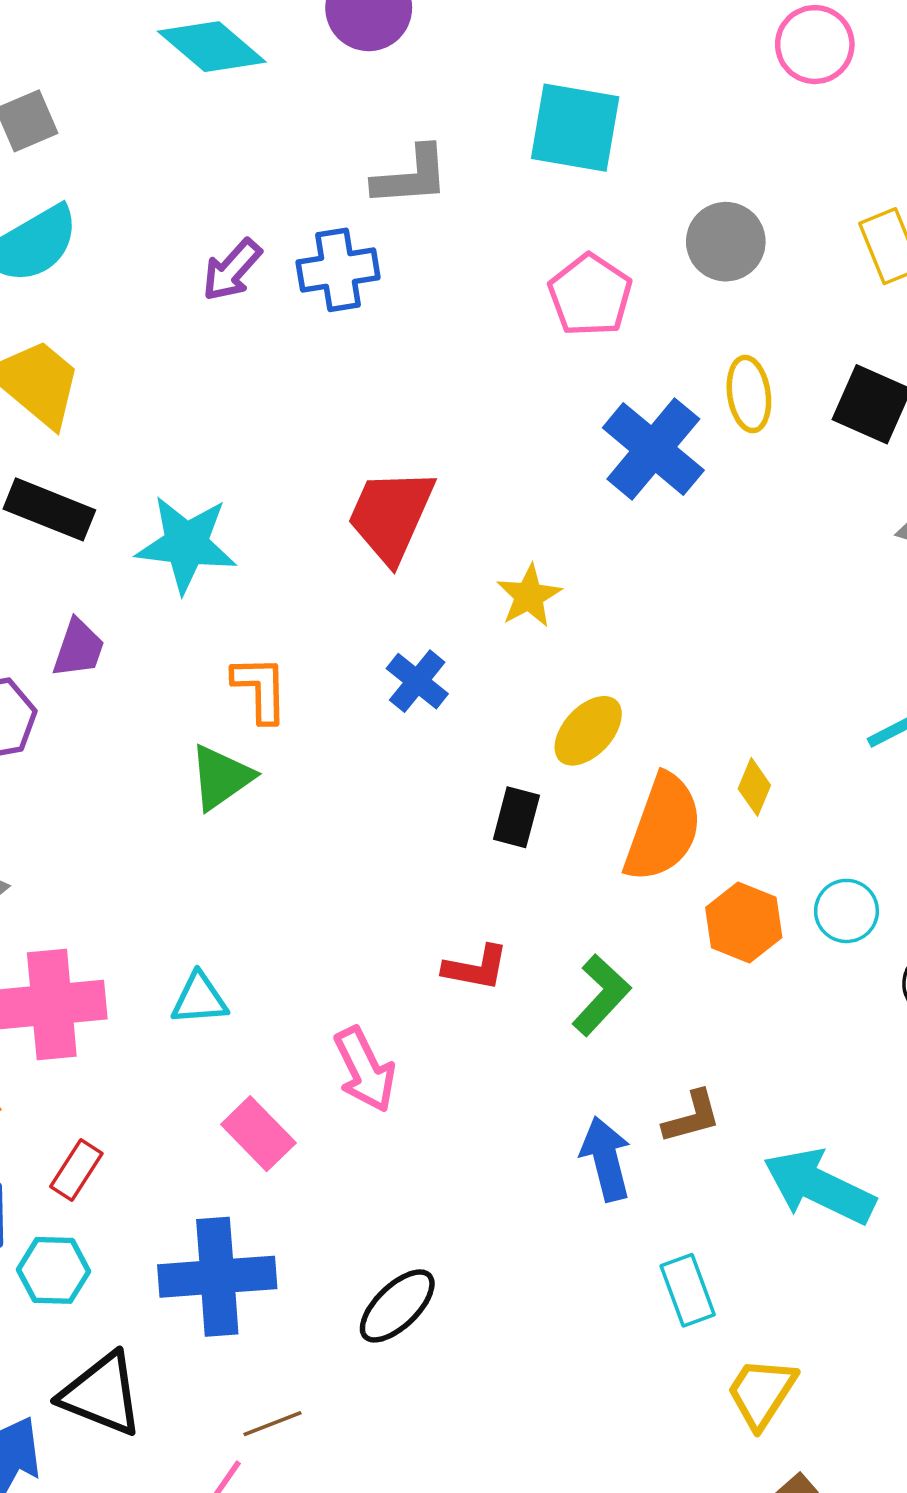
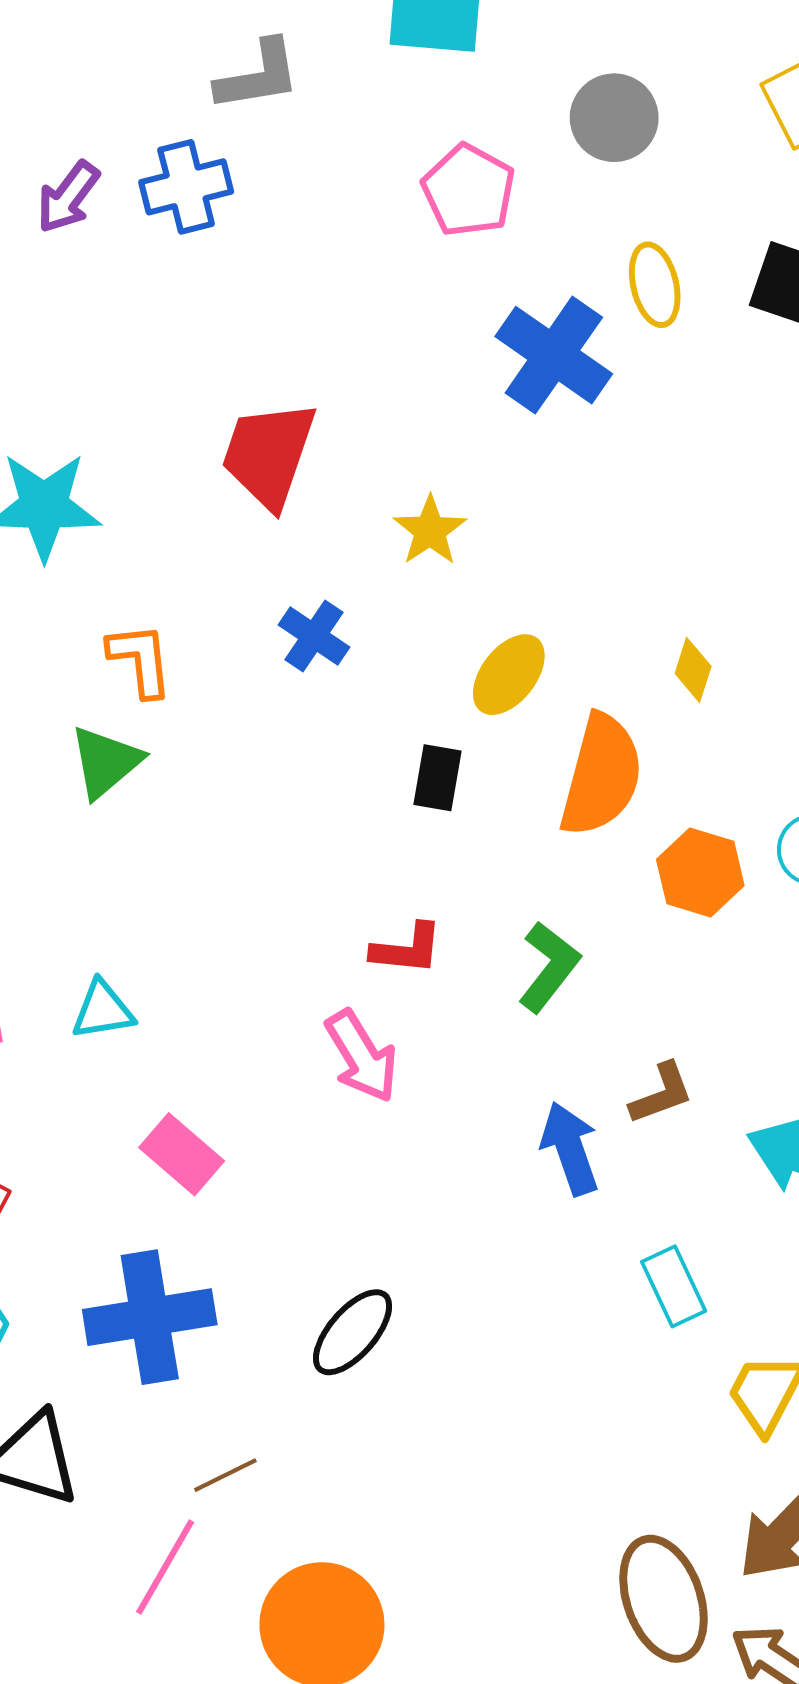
yellow diamond: (754, 787) -> (693, 670), moved
pink arrow: (365, 1070) -> (362, 1056), moved

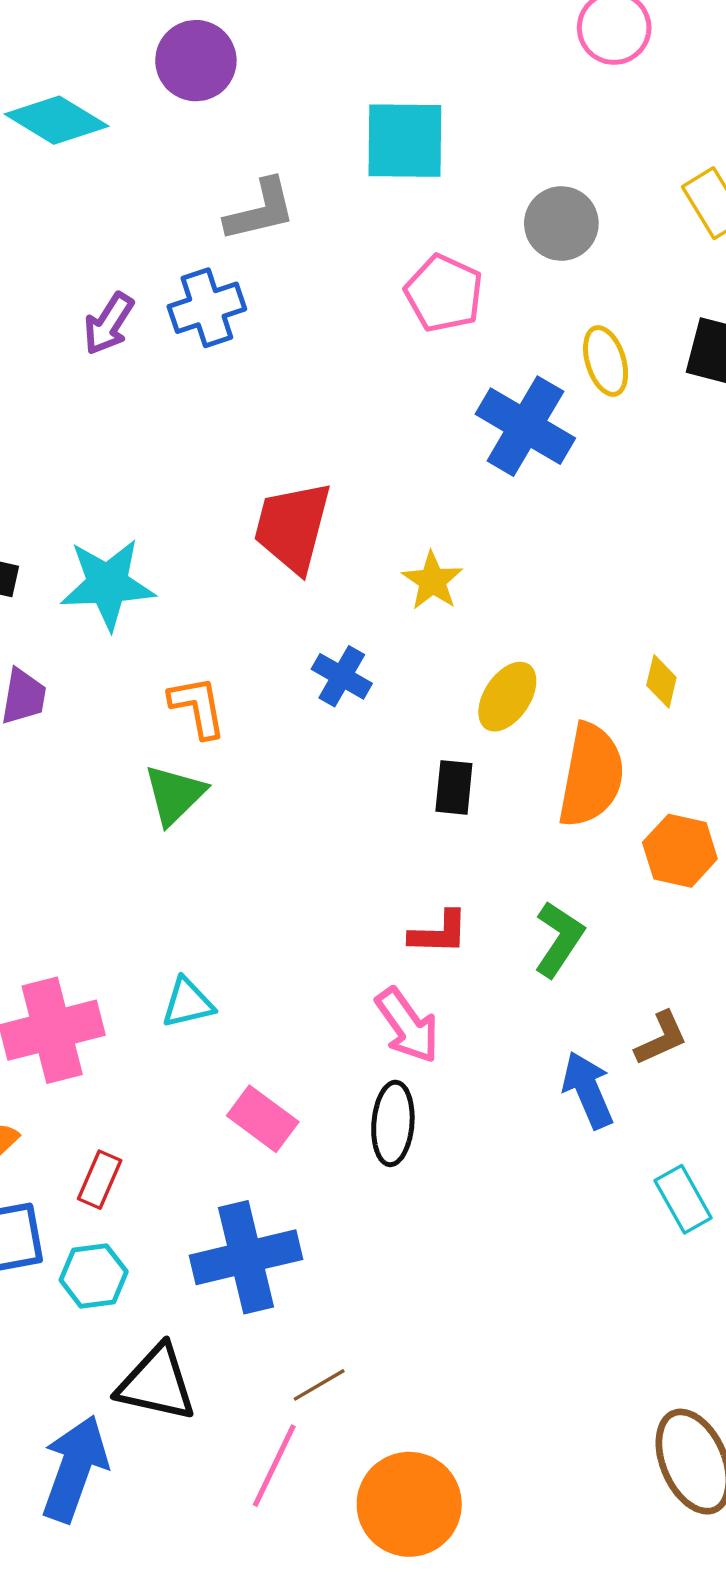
black ellipse: (353, 1332) -> (393, 1123), moved, turned -32

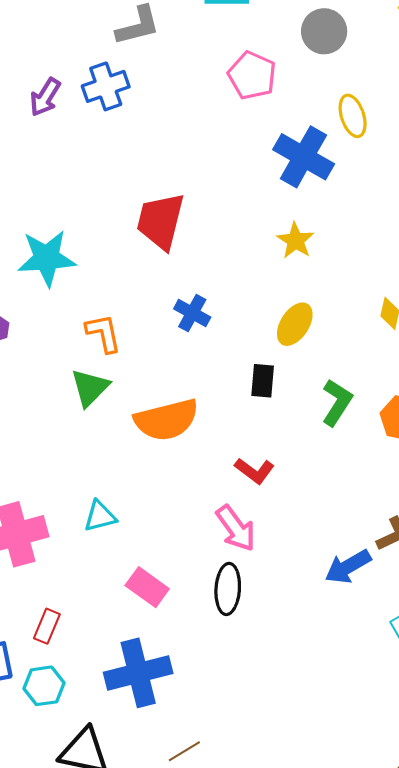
yellow star: (432, 581) -> (296, 241), moved
orange semicircle: (591, 775) -> (166, 420), moved, turned 66
red L-shape: (439, 933) -> (254, 471), turned 36
green L-shape: (559, 939) -> (337, 402), moved
blue arrow: (588, 1090) -> (348, 567), turned -96

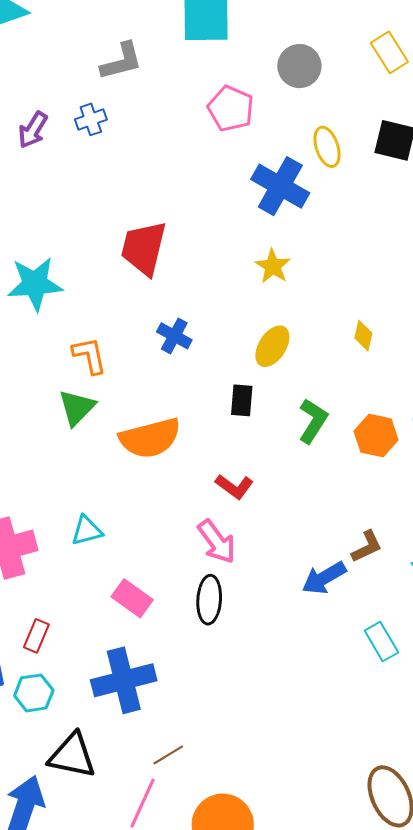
blue cross: (106, 86) -> (91, 119), size x0.7

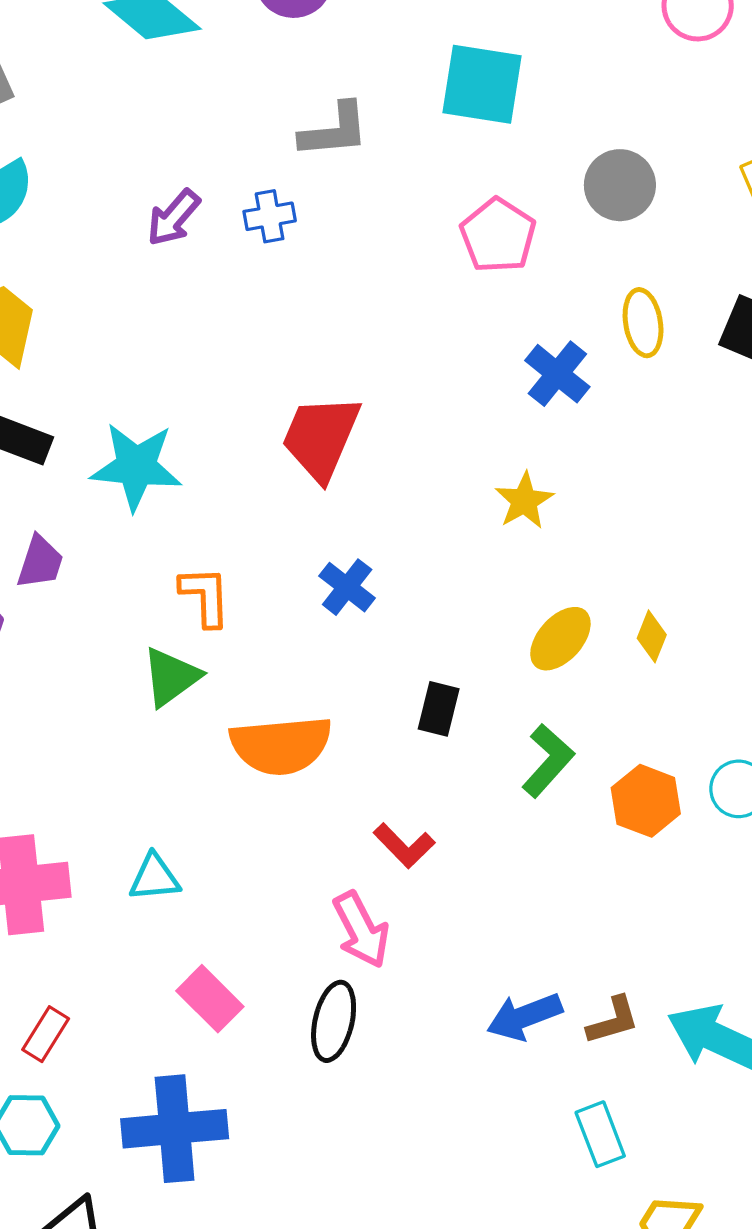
blue cross: (280, 186) -> (557, 374), size x0.7
yellow ellipse: (272, 346) -> (560, 639), moved
brown L-shape: (367, 547) -> (613, 1020), moved

